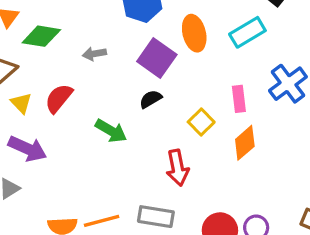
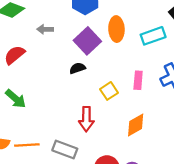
green arrow: (111, 131) -> (16, 99), moved
orange diamond: (245, 143) -> (136, 125), moved

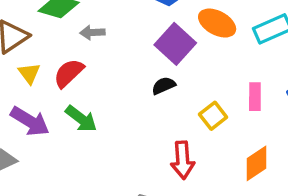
gray arrow: (45, 29) -> (92, 33), moved
orange ellipse: (116, 29) -> (217, 23), turned -55
green arrow: (16, 99) -> (81, 119), moved

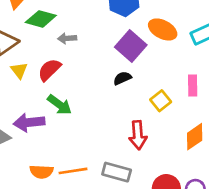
purple arrow: (30, 121) -> (29, 122), moved, turned 144

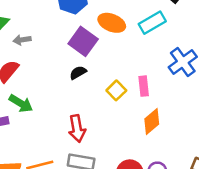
pink rectangle: (193, 85) -> (144, 86), moved
red arrow: (138, 135) -> (77, 129), moved

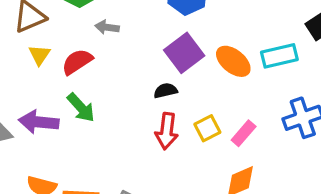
orange ellipse: (112, 23) -> (233, 61), moved
pink rectangle: (144, 86) -> (244, 133), turned 30
red arrow: (77, 129) -> (167, 131), moved

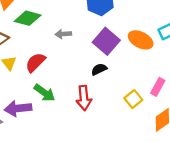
gray arrow: (107, 27) -> (63, 34), moved
yellow square: (207, 128) -> (133, 99), moved
red arrow: (167, 131) -> (84, 98), moved

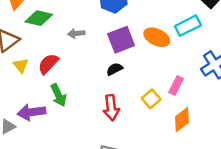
purple square: (106, 41) -> (121, 40), turned 30
green arrow: (44, 93) -> (59, 95), turned 30
red arrow: (84, 98) -> (111, 108), moved

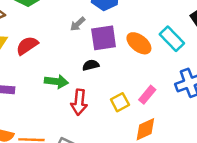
cyan rectangle: (188, 26) -> (172, 39), turned 60
gray arrow: (76, 33) -> (78, 24), moved, turned -49
green arrow: (59, 95) -> (56, 81), moved, turned -70

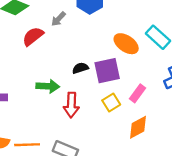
gray arrow: (78, 24) -> (58, 19), moved
purple square: (104, 38) -> (107, 71), moved
red semicircle: (27, 46) -> (33, 36), moved

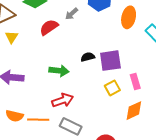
orange ellipse: (126, 44) -> (129, 17), moved, turned 65
pink rectangle: (137, 93) -> (135, 82), turned -56
red arrow: (71, 105) -> (63, 100), moved, turned -115

